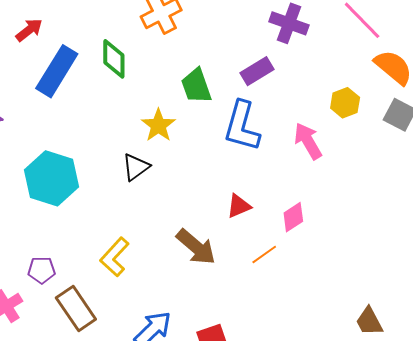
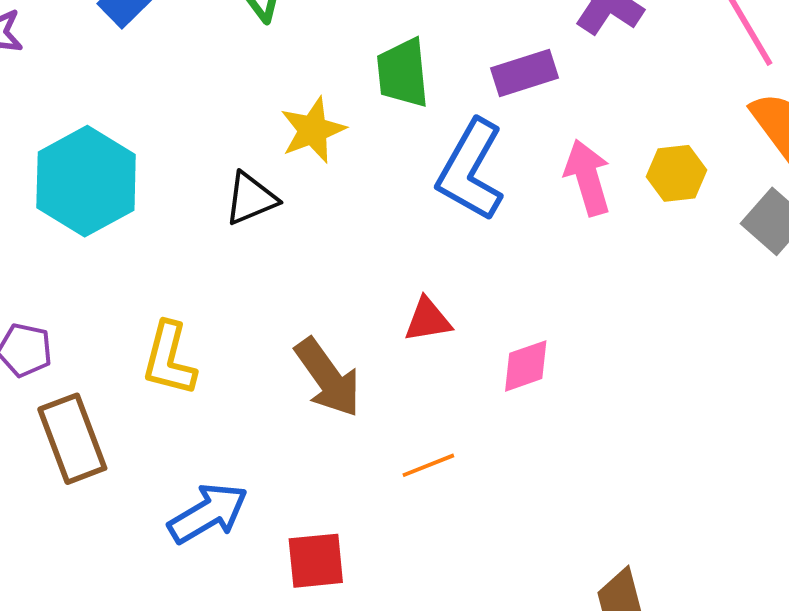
pink arrow: (308, 141) -> (588, 178), moved
orange line: (264, 255) -> (428, 465), moved
yellow L-shape: (115, 257) -> (169, 359), turned -42

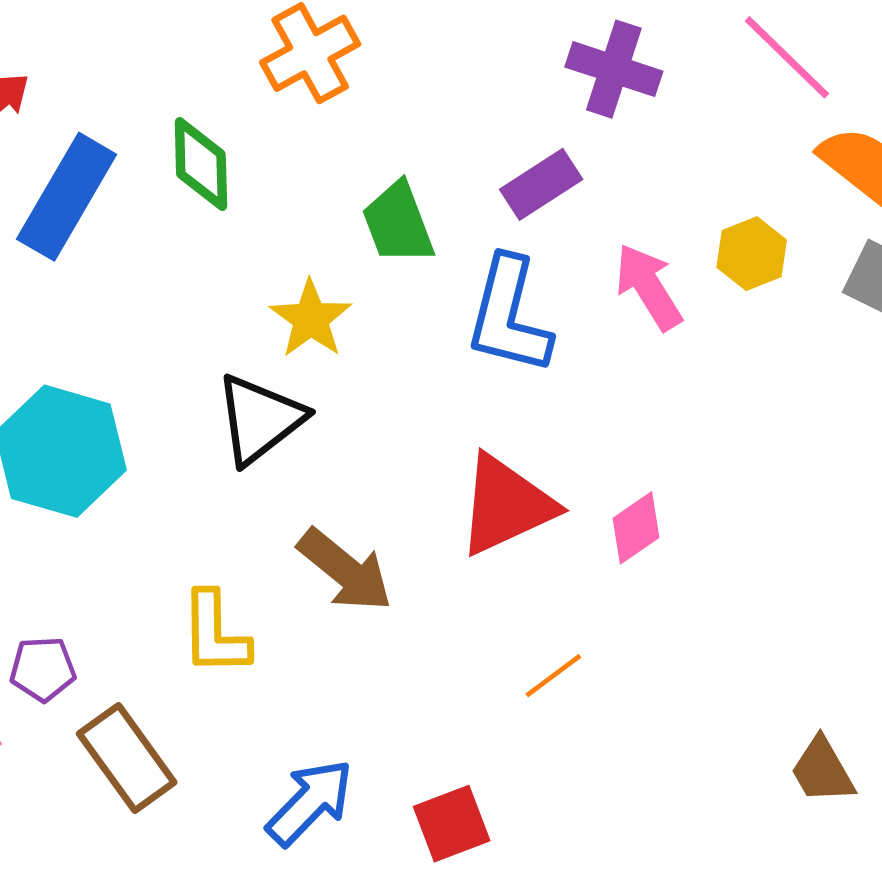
black triangle: (251, 199) -> (260, 419), size x1.4
red triangle: (428, 320) -> (506, 505), size x1.8
brown arrow: (328, 378) -> (345, 570), moved

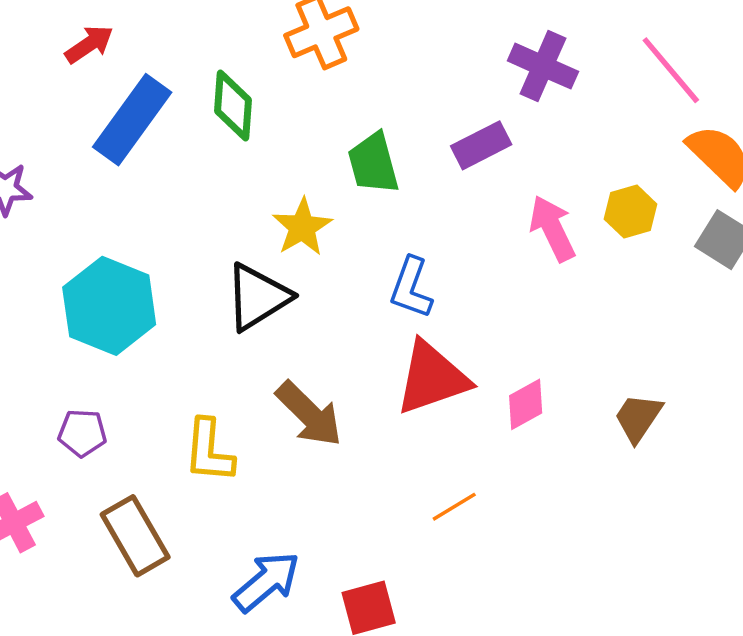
blue L-shape: (509, 316) -> (411, 288), moved, size x0.7
purple pentagon: (43, 669) -> (82, 433), moved
brown trapezoid: (822, 770) -> (638, 418), moved, turned 58

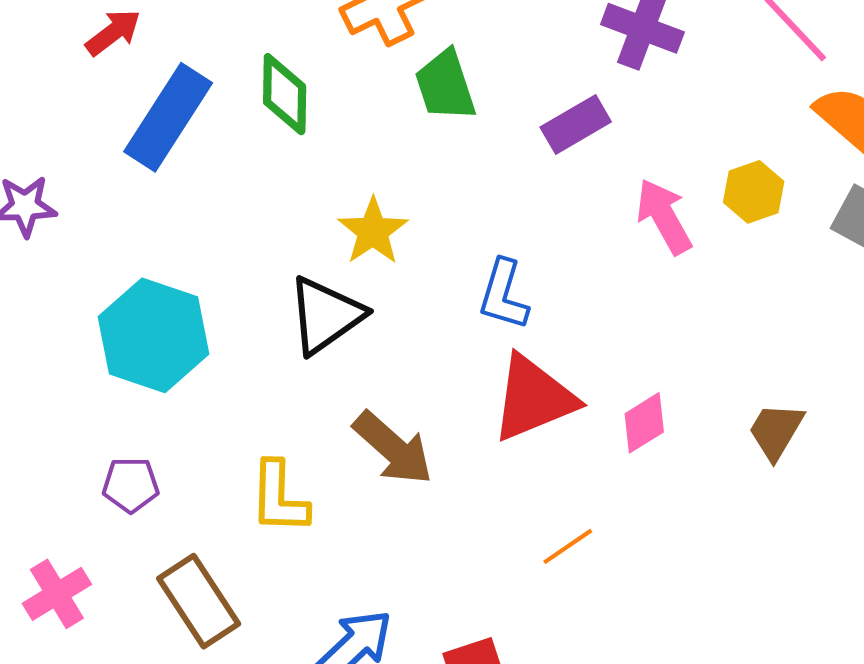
green trapezoid: (373, 163) -> (445, 85), moved

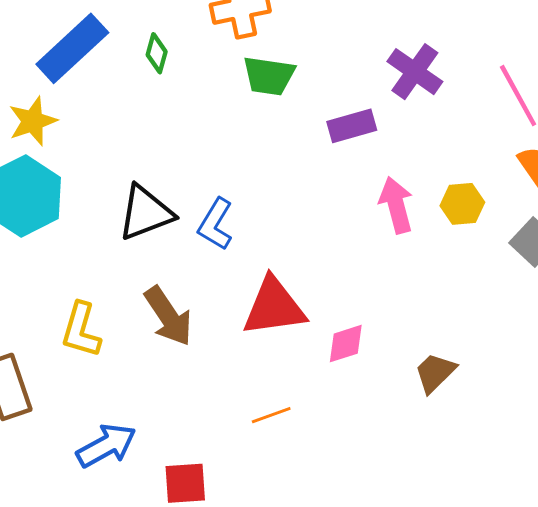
green trapezoid: (445, 85) -> (269, 76), turned -78
green diamond: (285, 94) -> (157, 53), size x0.7
yellow star: (373, 231) -> (33, 121), moved
blue L-shape: (504, 295) -> (216, 224), moved

